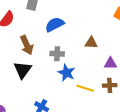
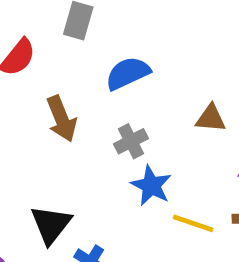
gray cross: (57, 54) -> (131, 141), turned -32
black triangle: (23, 70) -> (51, 225), moved

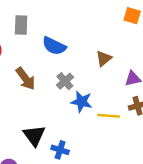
blue semicircle: (128, 73) -> (54, 46), turned -115
brown triangle: (211, 118) -> (104, 58), turned -30

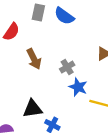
blue semicircle: (54, 46) -> (64, 16), moved
black triangle: (34, 136) -> (33, 109), turned 48

